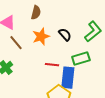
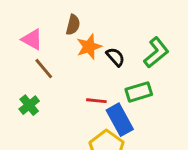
orange star: (41, 37) -> (89, 47), moved
blue rectangle: (68, 78) -> (120, 120), turned -35

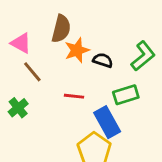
brown semicircle: (73, 25) -> (61, 29), size x1.4
black semicircle: (115, 57) -> (103, 60), turned -30
red line: (96, 101) -> (74, 96), moved

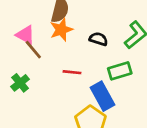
pink triangle: (21, 43) -> (25, 35), moved
orange star: (77, 50) -> (61, 30), moved

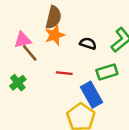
pink triangle: (25, 35) -> (23, 40), turned -42

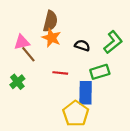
orange star: (55, 35) -> (51, 38), turned -30
blue rectangle: (92, 95) -> (86, 93), turned 30

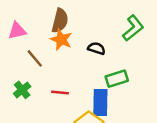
pink triangle: (22, 42) -> (17, 31), moved
green L-shape: (113, 42) -> (133, 28), moved
red line: (60, 73) -> (60, 92), moved

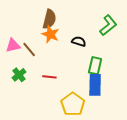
pink triangle: (17, 31) -> (13, 45), moved
green rectangle: (117, 79) -> (95, 66), turned -60
blue rectangle: (100, 103) -> (95, 85), moved

